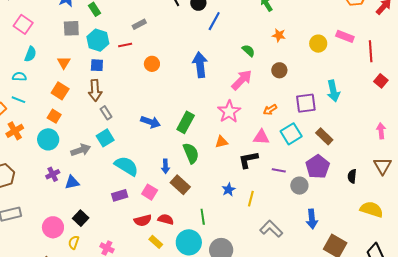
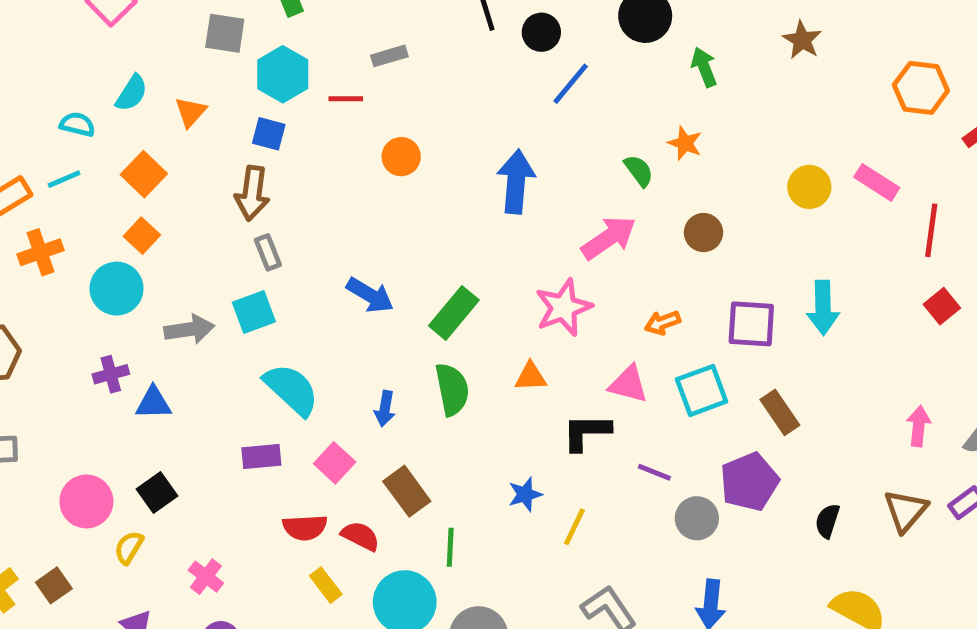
orange star: (279, 35) -> (685, 143), moved
cyan semicircle: (30, 54) -> (132, 93), moved
orange square: (60, 91) -> (144, 174), moved
cyan line: (18, 100) -> (64, 179), turned -56
brown rectangle: (180, 185) -> (407, 491), moved

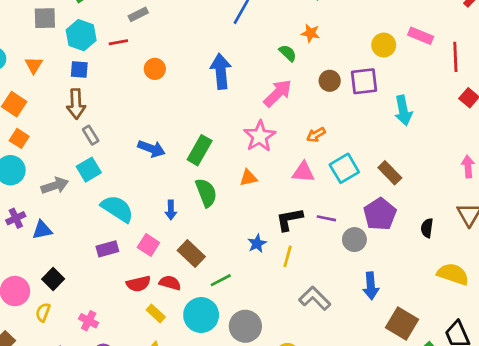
purple square: (751, 324) -> (364, 81), moved
black L-shape: (586, 432) -> (289, 219), moved
green line: (450, 547) -> (221, 280), turned 70

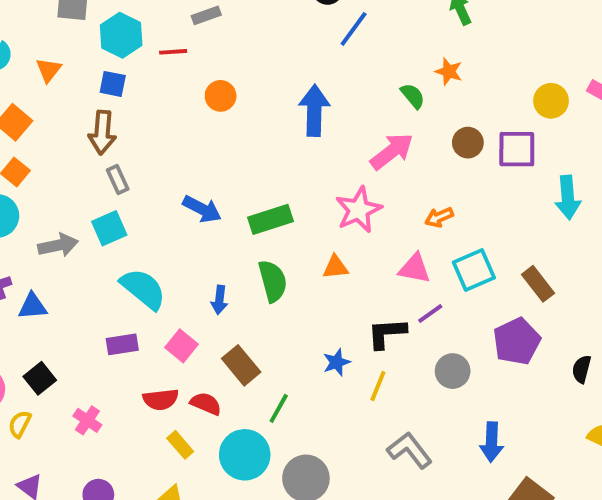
green rectangle: (200, 150) -> (271, 219), turned 36
purple line: (326, 218) -> (430, 313), moved, turned -54
gray circle: (354, 240) -> (453, 371), moved
green line: (221, 280) -> (279, 408), turned -40
pink cross: (89, 321) -> (87, 420), moved

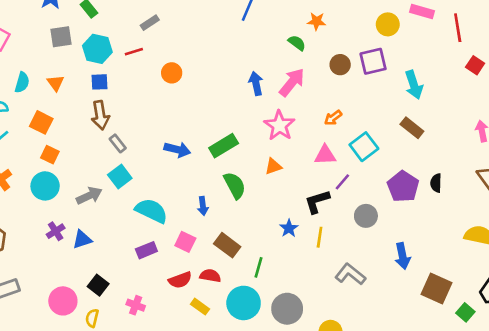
blue arrow: (314, 111) -> (256, 83), moved, size x0.7
brown rectangle: (538, 284) -> (412, 128), moved
black semicircle: (582, 369) -> (436, 183), moved

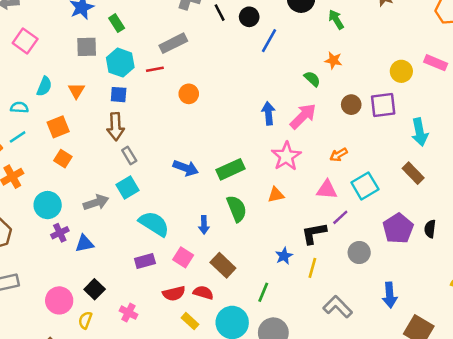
gray rectangle: (150, 23) -> (173, 43), size x1.5
orange square: (41, 122) -> (58, 127), turned 35
cyan circle: (45, 186) -> (48, 205), moved
green line: (258, 267) -> (263, 292), moved

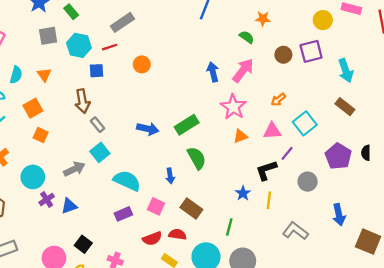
blue square: (119, 95) -> (97, 71), moved
orange triangle: (276, 195) -> (240, 136), moved

